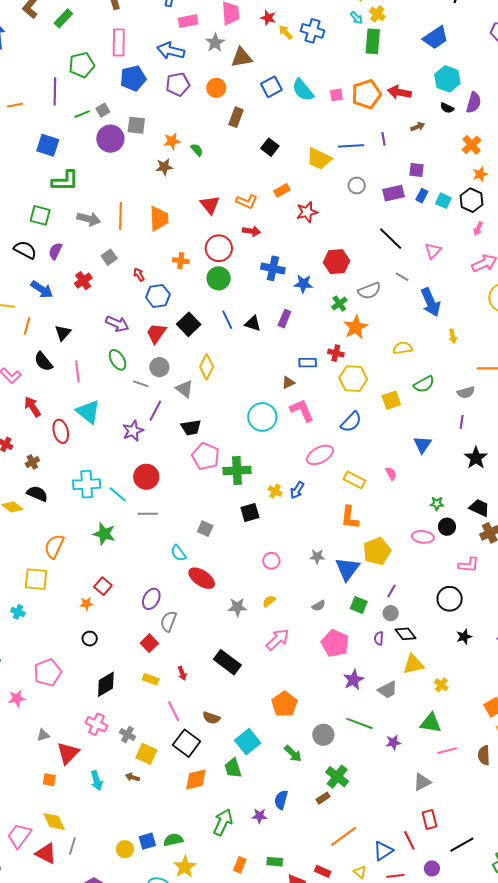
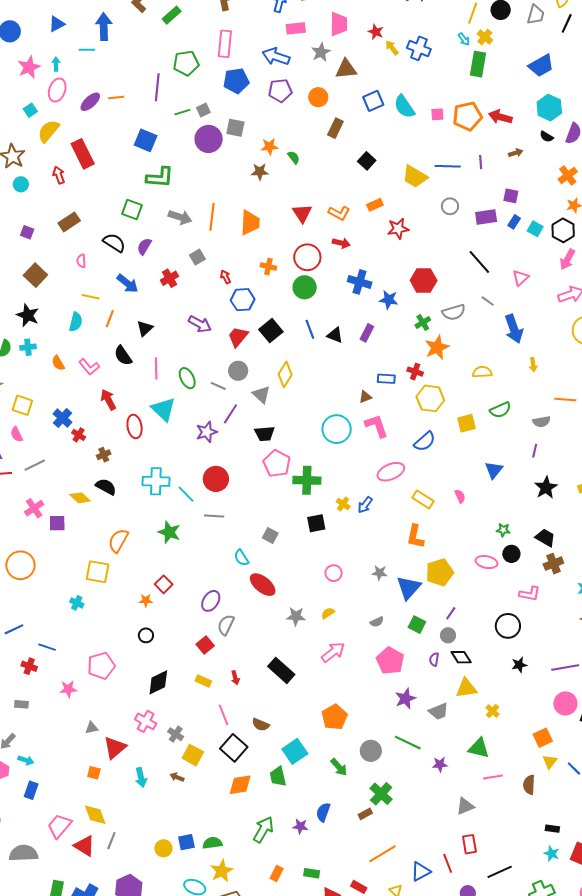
pink arrow: (478, 229) -> (567, 259), size x1.5
green ellipse: (118, 360) -> (187, 378), moved

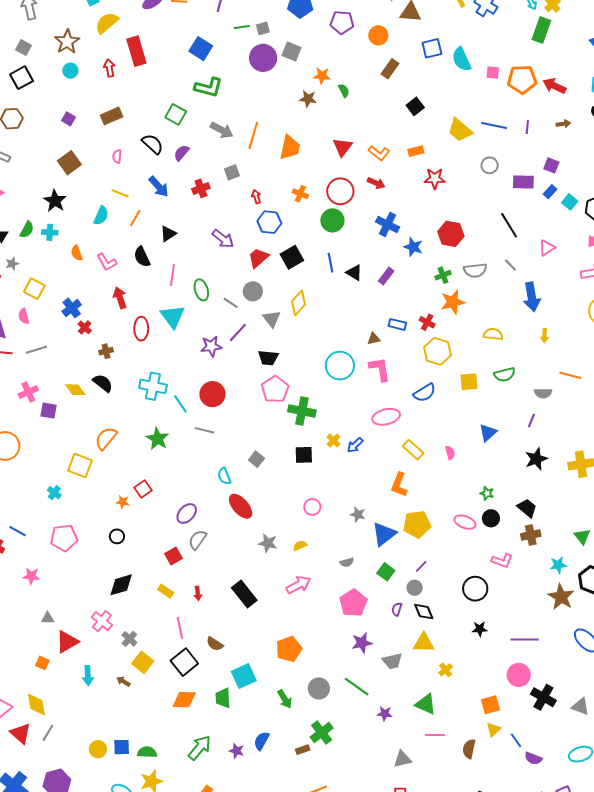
pink pentagon: (101, 666) -> (64, 538), moved

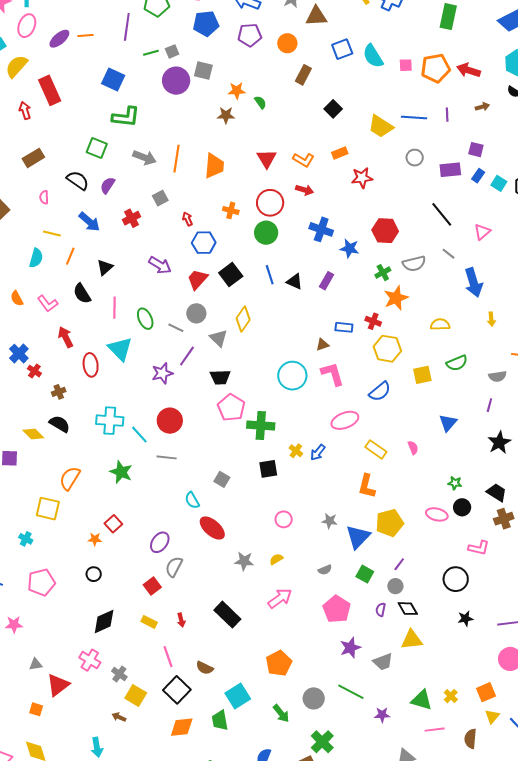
yellow cross: (446, 670) -> (451, 696), moved
cyan arrow: (88, 676) -> (97, 747), moved

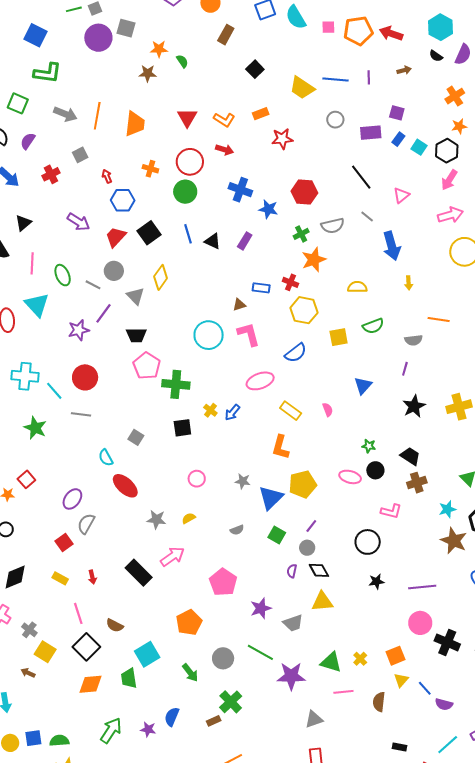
pink arrow: (280, 598) -> (172, 556), moved
pink pentagon: (337, 609) -> (223, 582), moved
purple star: (382, 715) -> (291, 676), size x1.8

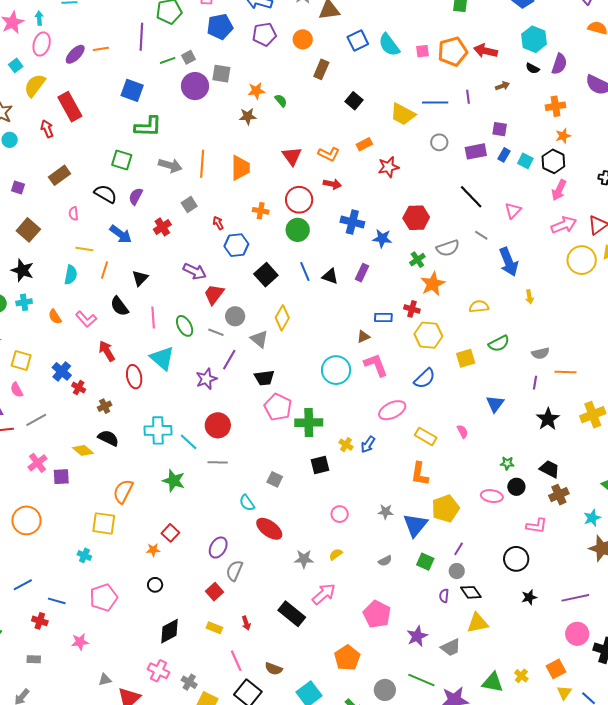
orange cross: (455, 96) -> (556, 106), turned 30
red trapezoid: (116, 237) -> (214, 294), moved
orange line: (439, 319) -> (565, 372), moved

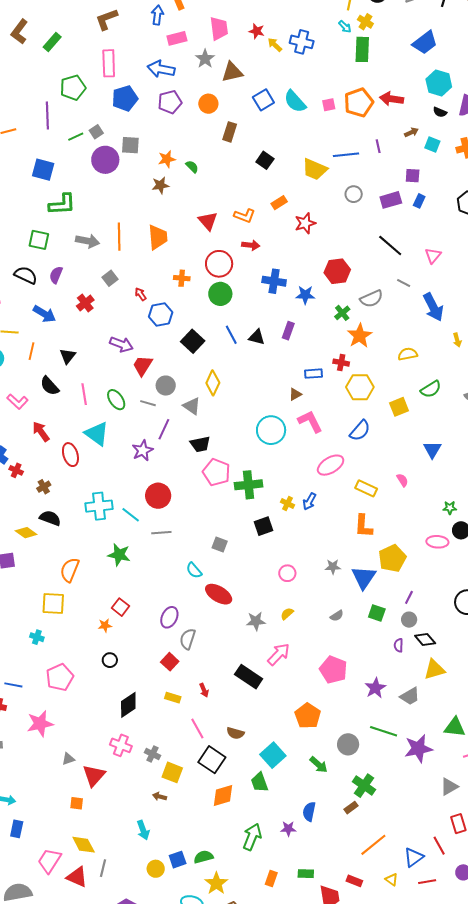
cyan square: (525, 161) -> (432, 145), moved
pink star: (80, 642) -> (40, 724), size x1.5

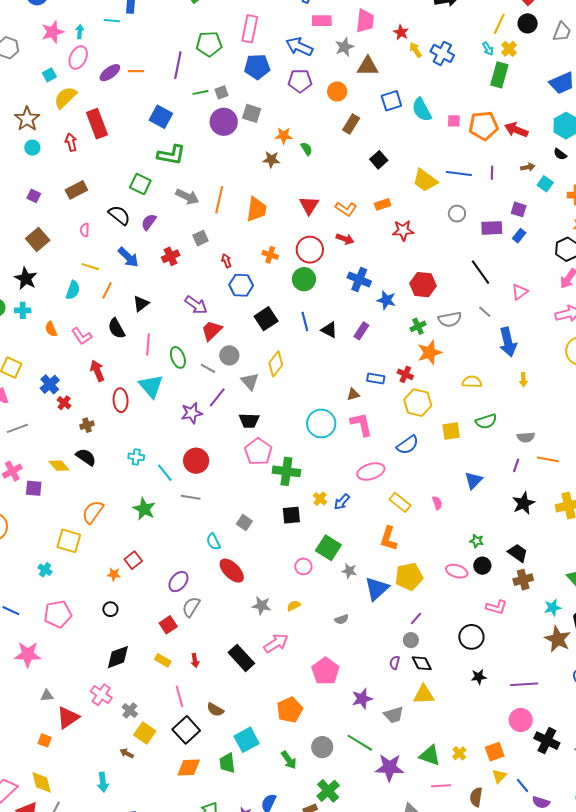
cyan cross: (99, 506) -> (136, 457), size x0.6
green square: (377, 613) -> (328, 548), moved, size x1.4

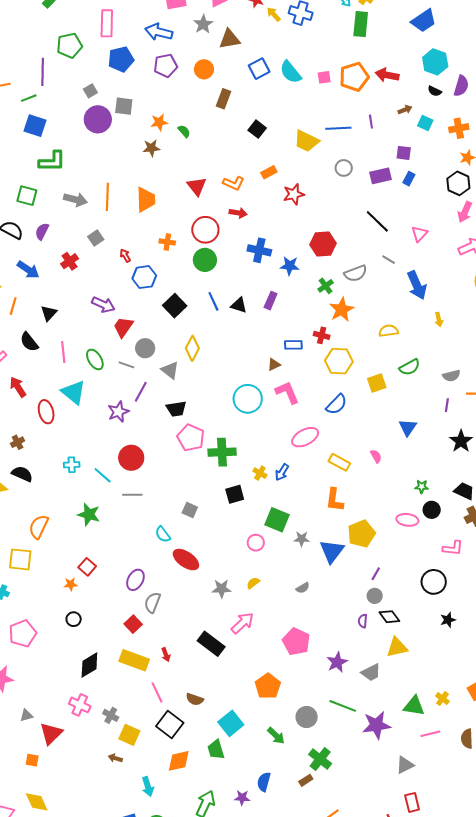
green line: (200, 92) -> (29, 98), moved
yellow rectangle: (163, 660) -> (134, 660), size x1.8
cyan arrow: (103, 782) -> (148, 787), moved

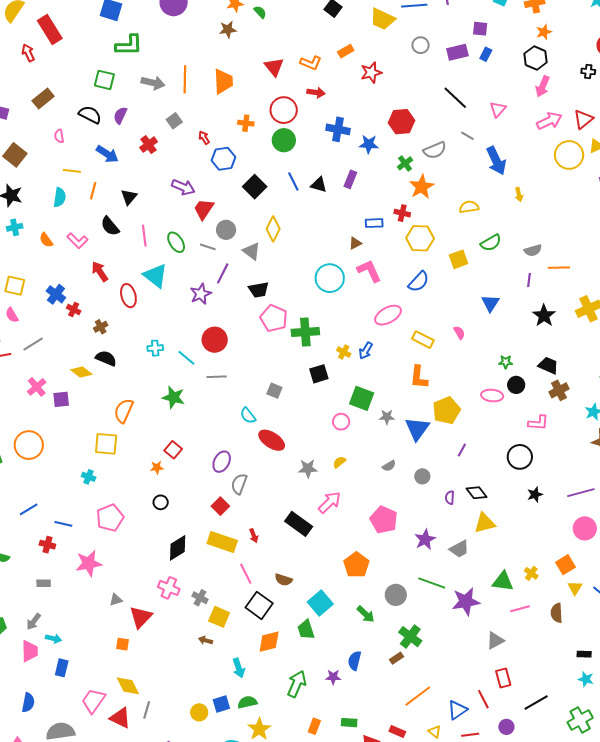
gray circle: (375, 596) -> (422, 476), moved

